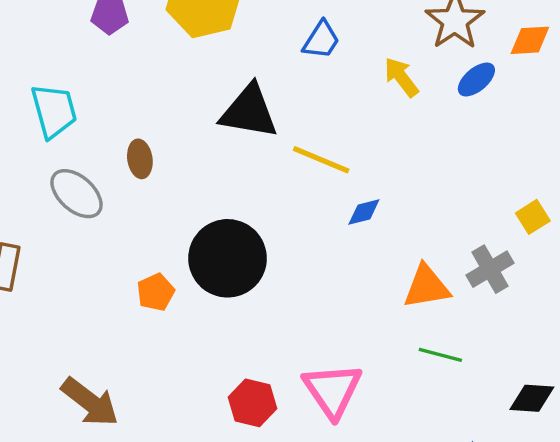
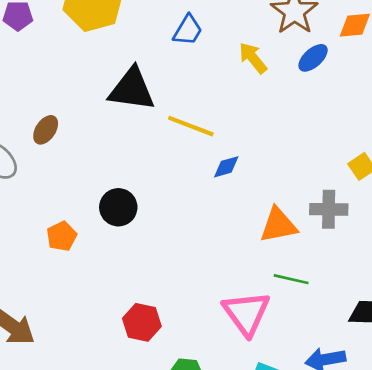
brown ellipse: (140, 159) -> (46, 130), turned 44
black circle: (228, 258) -> (118, 207), size x0.6
gray cross: (490, 269) -> (329, 209), turned 33
pink triangle: (332, 390) -> (246, 313), moved

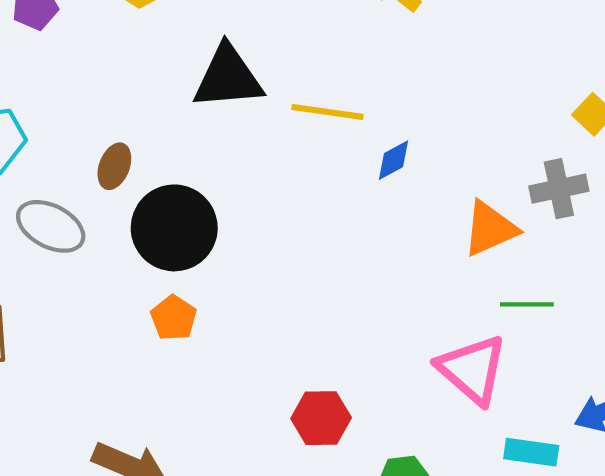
black circle: (118, 207) -> (174, 228), moved, size x1.5

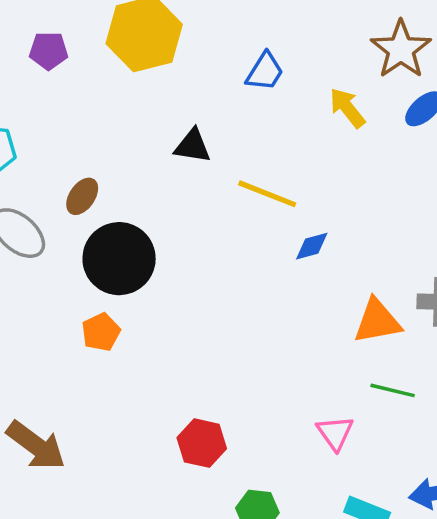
black triangle: (228, 77) -> (193, 146), size x0.6
pink triangle: (472, 369) -> (335, 433), size x0.6

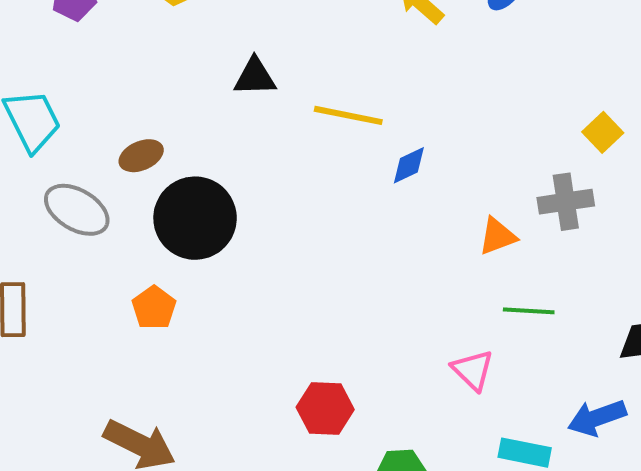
brown ellipse: (82, 196) -> (141, 156), turned 42
orange triangle: (377, 321) -> (497, 236), size x0.7
orange pentagon: (101, 332) -> (154, 308), moved

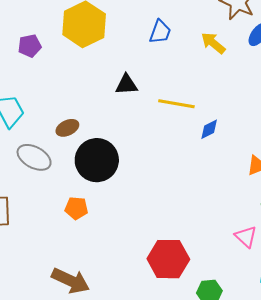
orange pentagon: (154, 308) -> (76, 208), turned -30
red hexagon: (325, 408) -> (168, 259), size x1.4

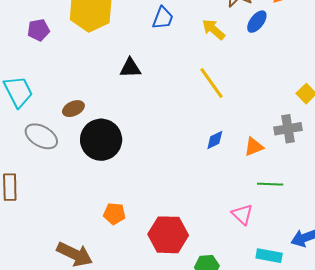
yellow line: (176, 104) -> (211, 83), moved, turned 44
blue diamond: (209, 129) -> (215, 140), moved
orange pentagon: (76, 208) -> (114, 214), moved

